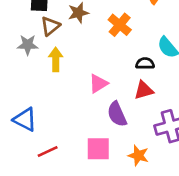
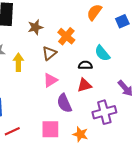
brown triangle: (50, 26) -> (49, 53), moved

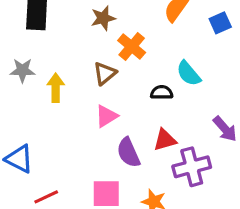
brown star: (35, 27) -> (103, 18), moved
red triangle: (84, 85) -> (165, 140), moved

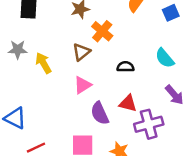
cyan semicircle: (189, 73) -> (165, 58), moved
yellow arrow: (56, 88) -> (43, 63), turned -30
red triangle: (165, 140) -> (128, 103), turned 30

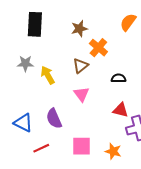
pink triangle: (83, 85) -> (81, 94), turned -35
purple semicircle: (100, 113) -> (54, 119), moved

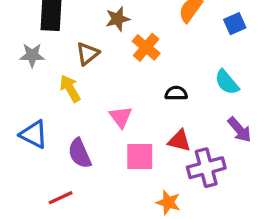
gray star: (25, 63) -> (32, 55), moved
brown triangle: (80, 66) -> (88, 54), moved
blue triangle: (23, 123) -> (34, 134), moved
pink square: (81, 146) -> (140, 157), moved

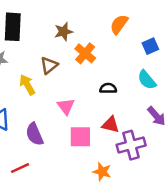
blue square: (235, 24) -> (150, 46), moved
brown triangle: (88, 54) -> (49, 65), moved

